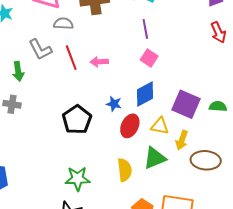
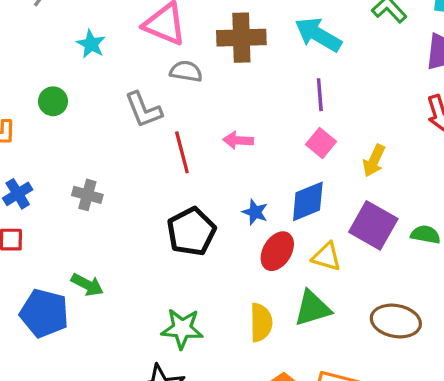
red line: (71, 58) -> (182, 152), moved
green arrow: (18, 71) -> (87, 285), moved, turned -60
yellow arrow: (182, 140) -> (374, 161), moved

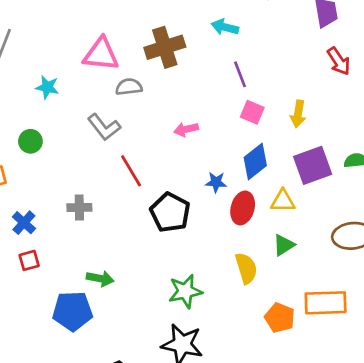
cyan arrow: (318, 35) -> (225, 27), size x0.7
red line: (182, 152) -> (131, 171), moved
purple square: (373, 225) -> (313, 165), turned -33
green triangle: (312, 308) -> (284, 245), size x0.7

